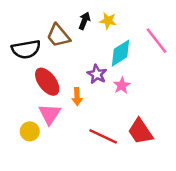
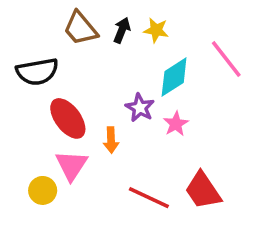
brown trapezoid: (58, 36) -> (80, 28), moved

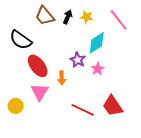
pink line: (226, 59) -> (119, 20), moved
black semicircle: (37, 72) -> (21, 40), turned 45
yellow circle: (43, 190) -> (16, 106), moved

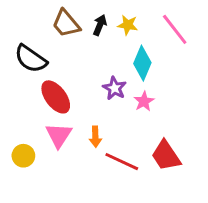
cyan diamond: (97, 43) -> (142, 63), turned -35
orange arrow: (62, 78) -> (95, 137), moved

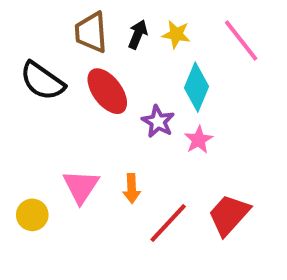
brown trapezoid: (66, 24) -> (91, 32), turned 36
red ellipse: (56, 97) -> (107, 91), moved
red trapezoid: (166, 156) -> (229, 215), turned 76
red line: (122, 162) -> (168, 223), turned -72

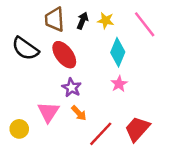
purple star: (158, 122) -> (72, 88), moved
orange arrow: (132, 188) -> (79, 113), turned -42

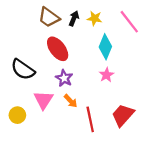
brown trapezoid: (55, 19) -> (49, 17), turned -50
black semicircle: (25, 49) -> (23, 69), moved
red line: (101, 134) -> (90, 119), turned -55

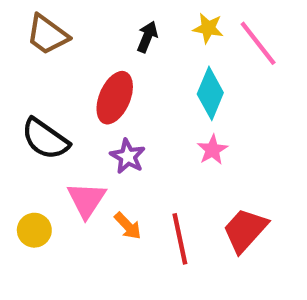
brown trapezoid: (49, 17) -> (47, 35), moved
yellow star: (95, 18) -> (208, 28), moved
red ellipse: (58, 49) -> (115, 98), turned 60
orange arrow: (71, 101) -> (128, 226), moved

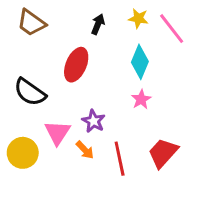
purple star: (128, 156) -> (94, 121), moved
yellow circle: (34, 230) -> (23, 153), size x1.4

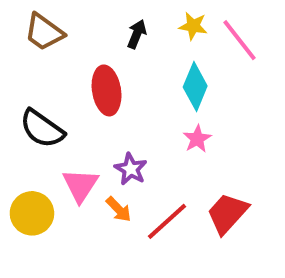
red ellipse: (76, 65) -> (107, 90), turned -32
red line: (120, 159) -> (167, 221), turned 60

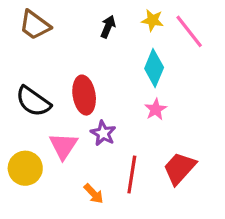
red ellipse: (107, 90) -> (84, 95), moved
orange arrow: (119, 209) -> (94, 194), moved
red line: (167, 221) -> (132, 175), turned -39

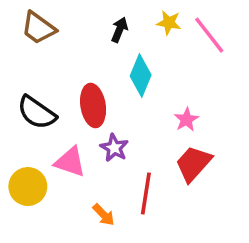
cyan diamond: (154, 68) -> (141, 76), moved
pink star: (156, 109) -> (186, 120), moved
pink triangle: (63, 146) -> (70, 162), turned -44
red trapezoid: (180, 168) -> (193, 164), moved

